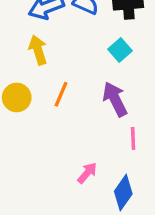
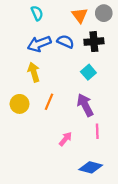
pink arrow: (87, 173) -> (65, 139), moved
blue diamond: (123, 193) -> (91, 167), turned 70

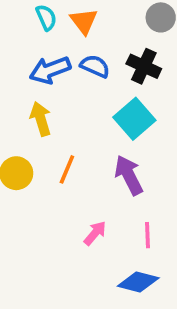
orange triangle: (80, 15) -> (84, 21), moved
black cross: (94, 42) -> (144, 66), turned 30
cyan square: (88, 72) -> (134, 119), size x1.5
pink line: (97, 131) -> (148, 235), moved

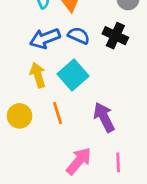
cyan square: (134, 119) -> (73, 75), moved
orange line: (67, 169) -> (58, 113), turned -40
pink arrow: (95, 233) -> (79, 161), size x1.5

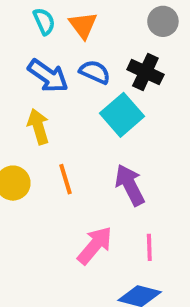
blue arrow: (45, 38) -> (48, 76), turned -124
cyan square: (73, 75) -> (122, 115), moved

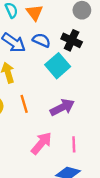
purple arrow: (130, 185) -> (62, 107), turned 90

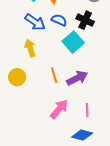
orange line: (24, 104) -> (54, 75), moved

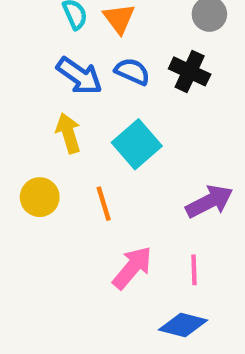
cyan square: (73, 42) -> (137, 144), moved
orange line: (54, 75) -> (104, 204), moved
purple arrow: (77, 78) -> (209, 202), moved

